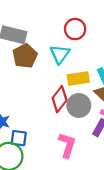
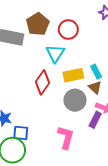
brown pentagon: (25, 56) -> (38, 24), moved
red diamond: (60, 99) -> (42, 82), moved

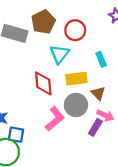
cyan rectangle: (96, 72) -> (101, 59), moved
red diamond: (42, 82) -> (43, 83), turned -45
pink L-shape: (66, 137) -> (55, 119), moved, turned 30

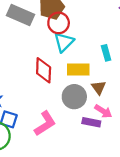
red circle: (75, 30) -> (59, 23), moved
pink L-shape: (55, 119) -> (45, 124), moved
purple rectangle: (95, 127) -> (91, 122), turned 63

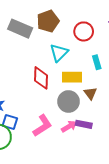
red circle: (59, 23) -> (84, 31), moved
pink arrow: (103, 111) -> (69, 126), moved, turned -63

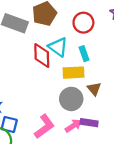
cyan triangle: (59, 53) -> (58, 47), turned -36
cyan rectangle: (97, 62) -> (84, 54), moved
red diamond: (41, 78) -> (42, 55), moved

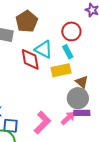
red circle: (83, 23) -> (71, 31), moved
gray circle: (71, 99) -> (78, 98), moved

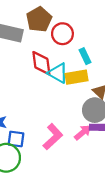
red circle: (71, 31) -> (62, 34), moved
cyan triangle: (44, 49) -> (58, 73), moved

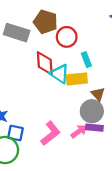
brown pentagon: (39, 19) -> (45, 22), turned -30

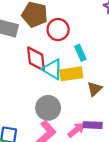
brown triangle: (98, 94) -> (95, 89), turned 32
gray circle: (92, 111) -> (48, 108), moved

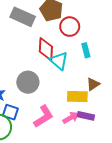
yellow rectangle: (71, 74) -> (77, 97), moved
gray circle: (48, 108) -> (28, 82), moved

